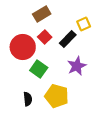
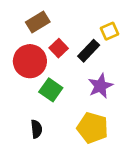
brown rectangle: (42, 14) -> (38, 22), moved
yellow pentagon: (57, 96) -> (93, 128), moved

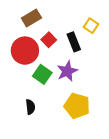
yellow square: (109, 31) -> (91, 26), turned -32
black rectangle: (89, 51) -> (74, 42), turned -66
purple star: (100, 86) -> (67, 71), moved

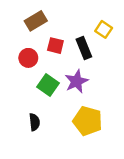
red square: (49, 40) -> (55, 46), turned -32
red circle: (25, 51) -> (28, 58), size x0.6

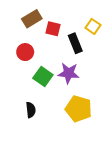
red square: (55, 46) -> (53, 29), moved
purple star: (76, 81) -> (69, 73), turned 30

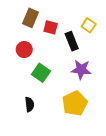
brown rectangle: (32, 19) -> (31, 18), turned -36
purple star: (69, 73) -> (81, 70), moved
yellow pentagon: (79, 109) -> (75, 103), turned 30

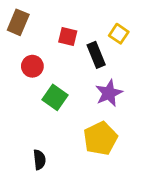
brown rectangle: (31, 18) -> (18, 22), moved
purple star: (81, 70) -> (109, 93), turned -30
black semicircle: (29, 104) -> (39, 160), moved

